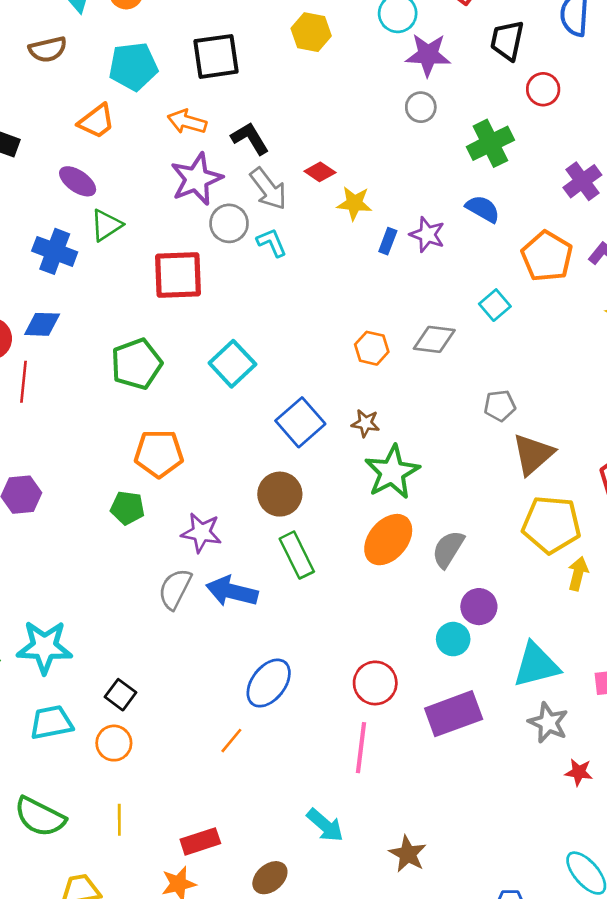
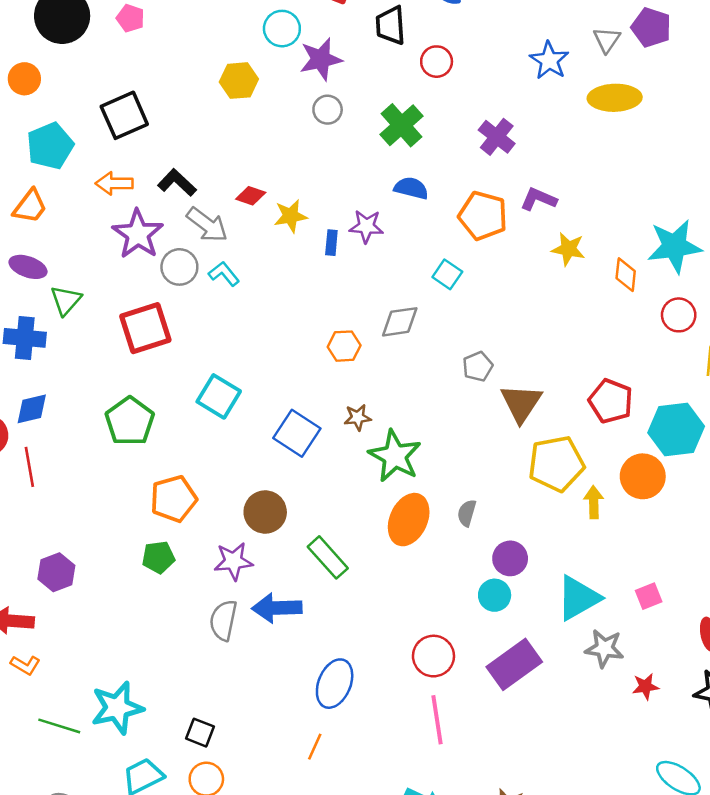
yellow hexagon: (311, 32) -> (239, 81), moved
brown circle: (280, 494) -> (265, 512), moved
gray semicircle: (448, 549) -> (467, 513), size x0.7

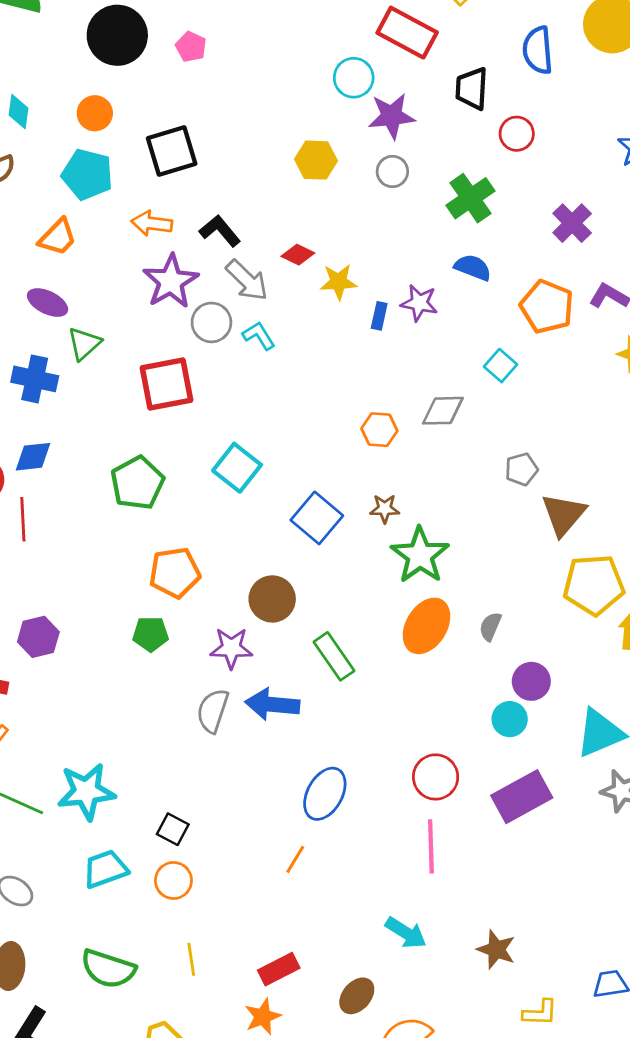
orange circle: (24, 79) -> (95, 113), moved
yellow hexagon: (239, 81) -> (316, 160), moved
cyan pentagon: (50, 146) -> (87, 174), turned 30

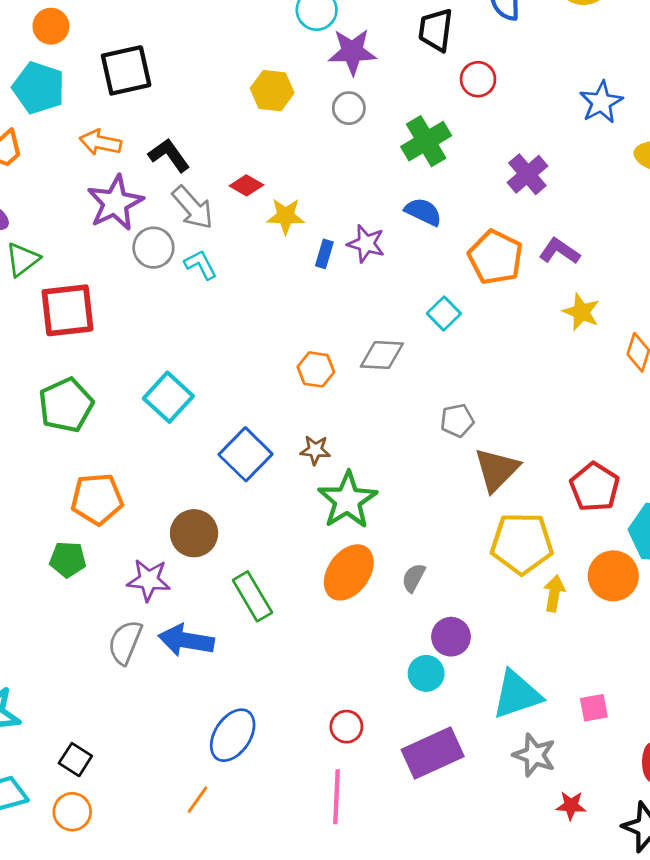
red square: (167, 384) -> (68, 310), moved
red circle: (436, 777) -> (346, 727), size x0.7

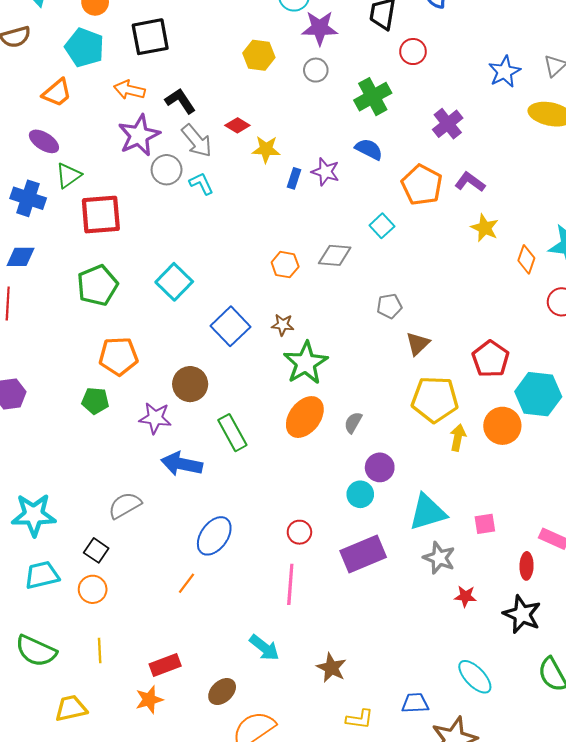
brown triangle: (497, 470) -> (418, 344), size x0.7
gray semicircle: (125, 642) -> (125, 505), moved, turned 36

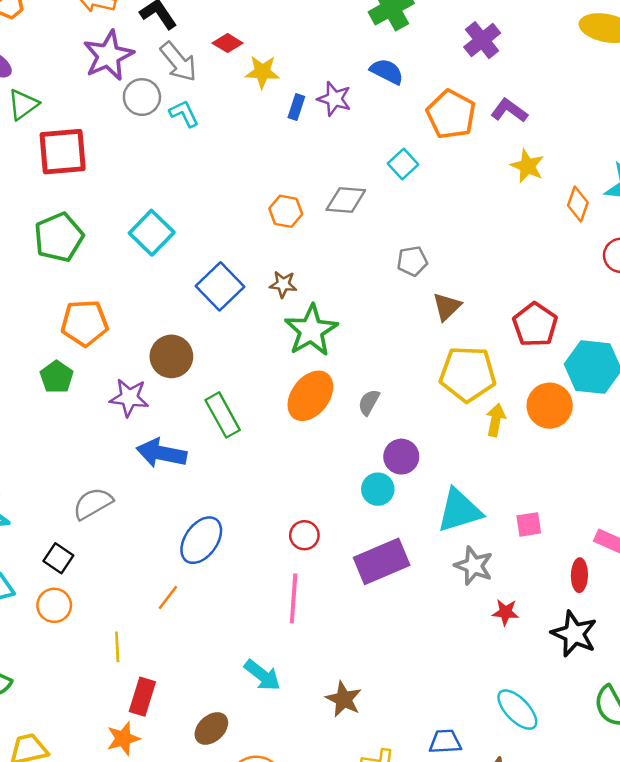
green pentagon: (95, 401) -> (57, 377), turned 30
yellow line: (100, 650) -> (117, 647), moved
red rectangle: (165, 665) -> (142, 697), turned -52

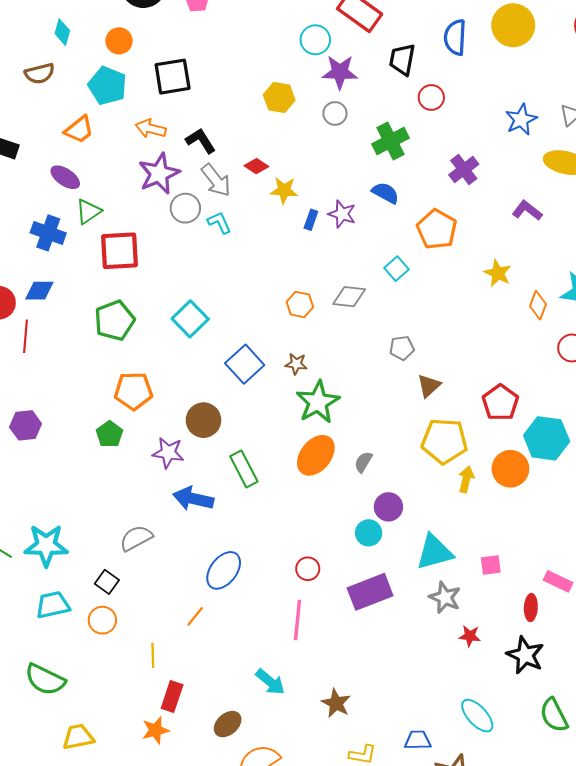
purple L-shape: (509, 111) -> (527, 211), moved

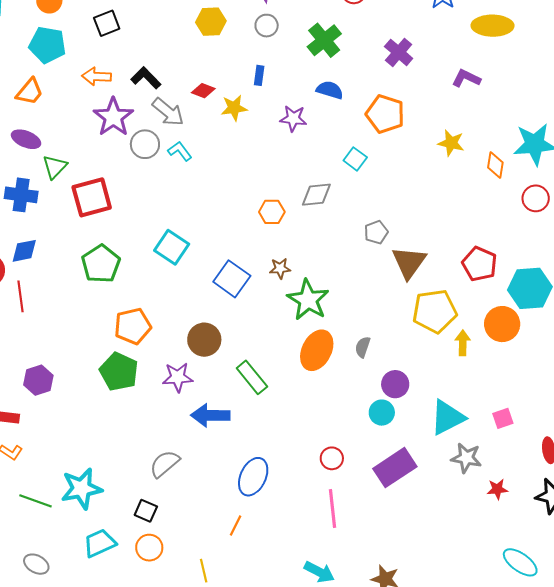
black square: (173, 77) -> (107, 23), size x0.7
blue rectangle: (311, 220) -> (259, 75), moved
brown triangle: (429, 386) -> (409, 262), size x1.5
green pentagon: (110, 434) -> (119, 372), size x1.5

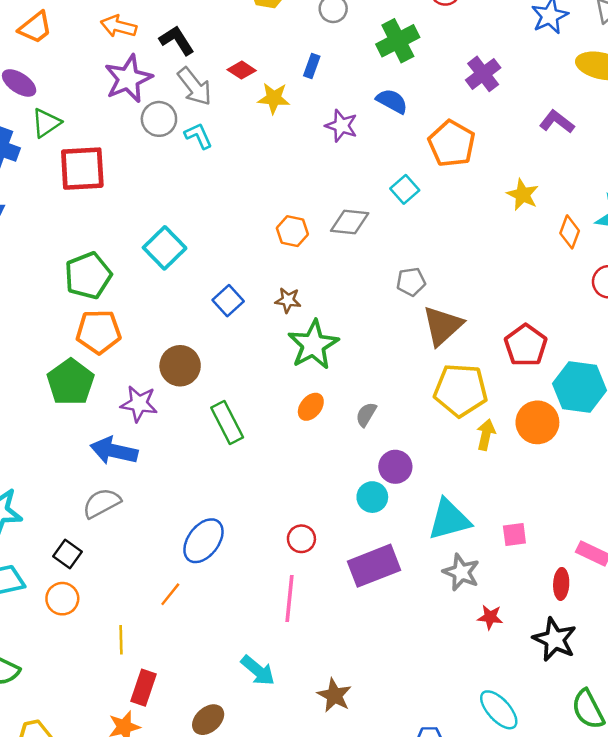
green pentagon: (101, 264) -> (88, 276), moved
blue square: (232, 279) -> (228, 301), size x0.7
orange ellipse: (317, 350) -> (311, 407), size x0.6
blue arrow: (210, 415) -> (114, 451), moved

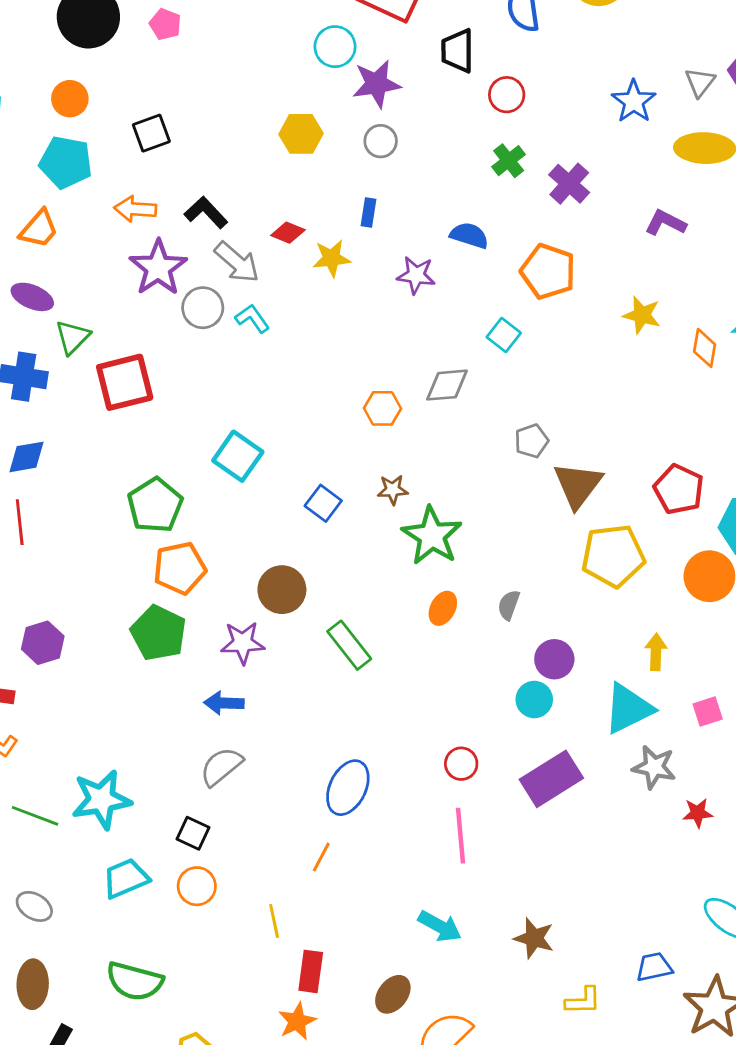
green cross: (398, 41) -> (509, 161), moved, size x0.7
yellow arrow: (486, 435) -> (656, 652), moved
blue arrow: (114, 451) -> (224, 703), size x0.7

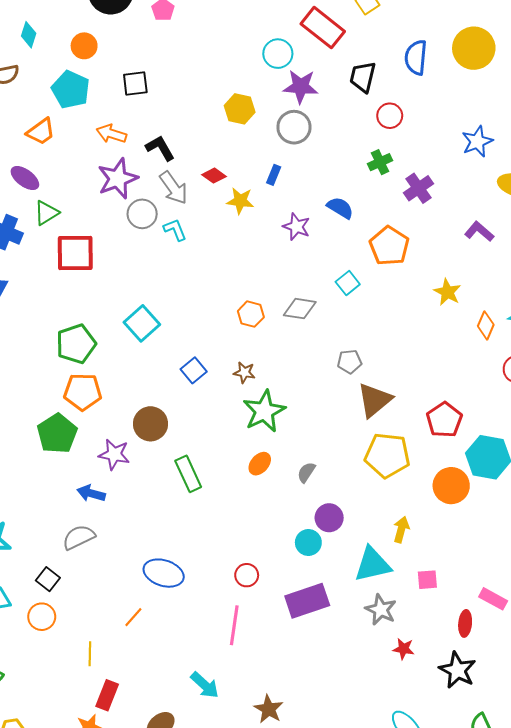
gray circle: (381, 141) -> (294, 127), size x1.4
blue ellipse: (348, 788) -> (164, 573), turned 69

